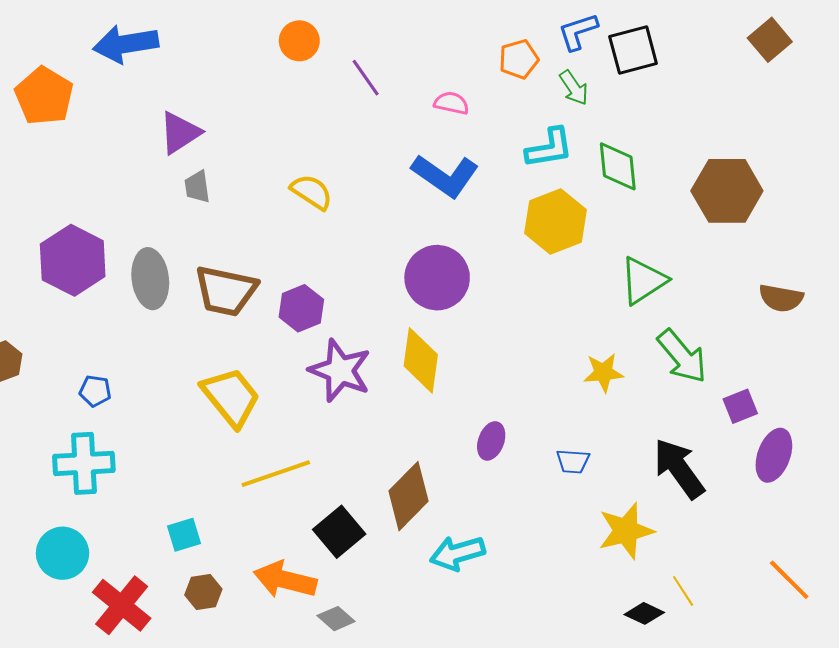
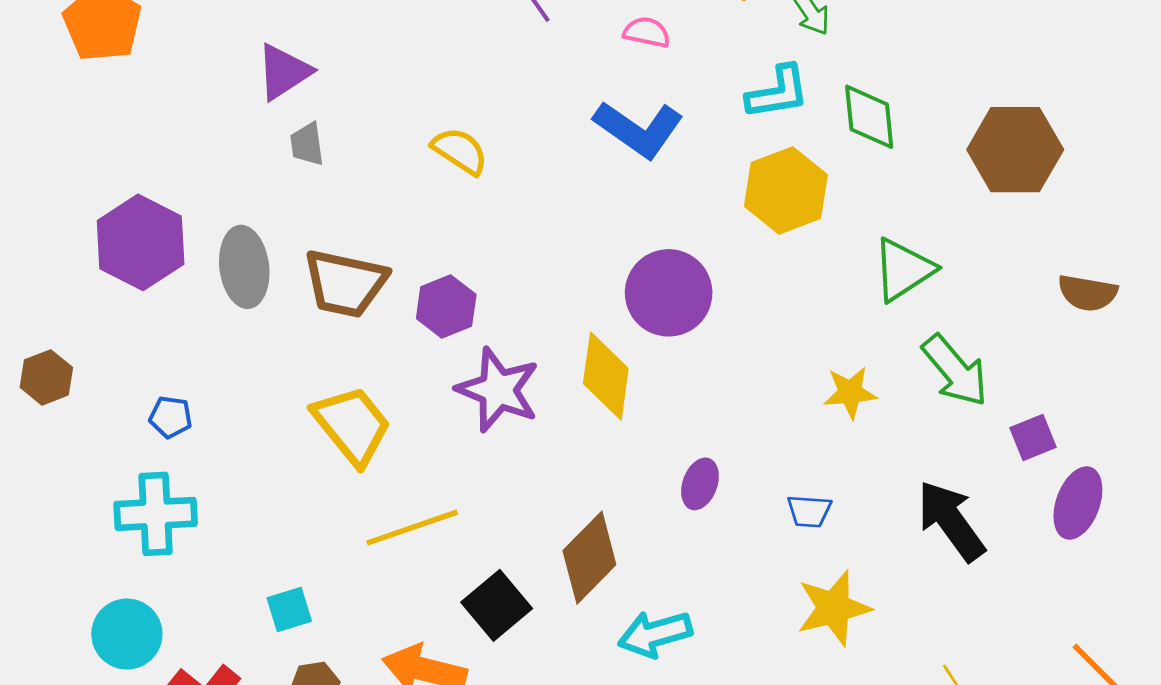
purple circle: (437, 278) -> (669, 293), moved
yellow star: (626, 531) -> (834, 608), moved

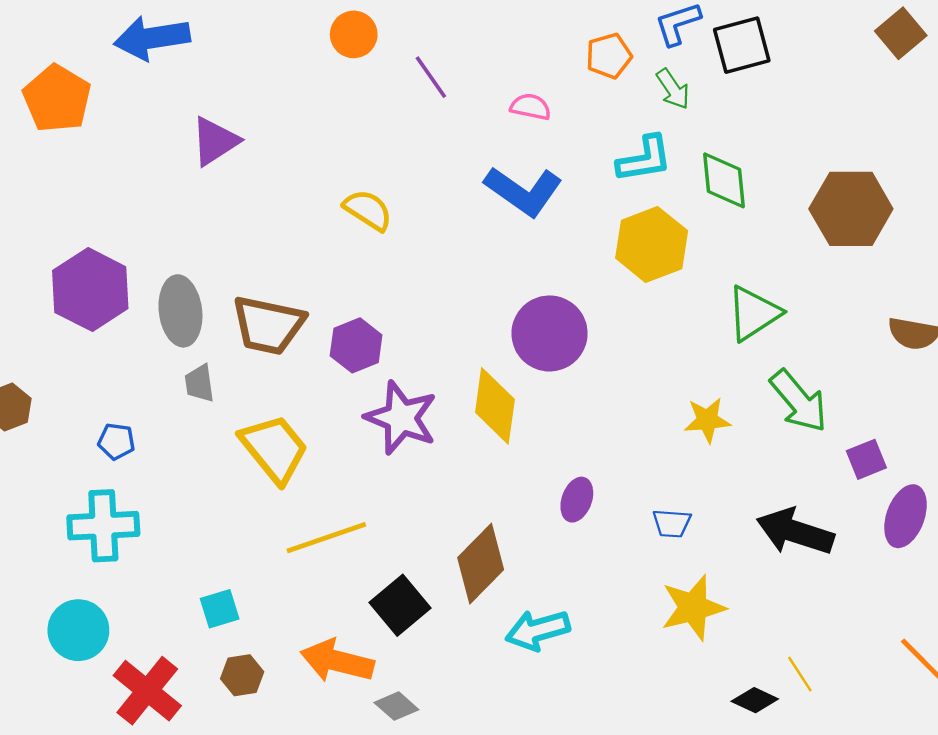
gray trapezoid: (307, 144) -> (199, 383), moved
black arrow: (951, 521) -> (795, 532), turned -36

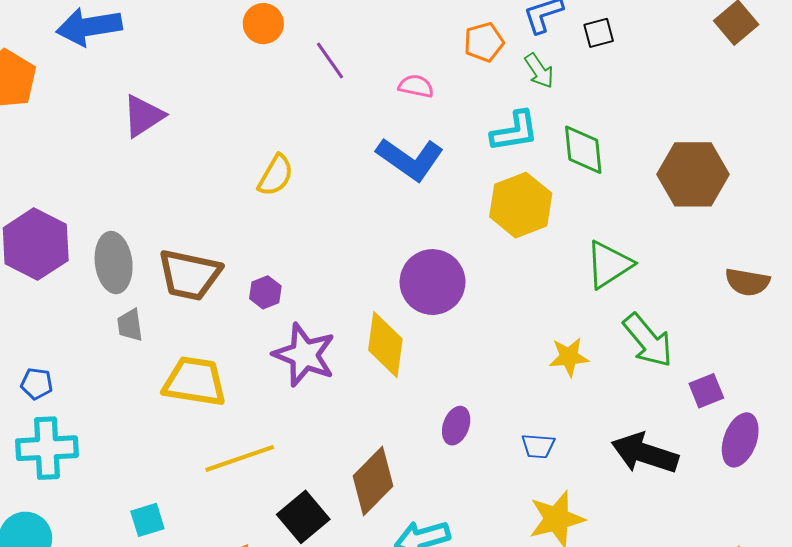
black square: (742, 45) -> (599, 33), size x0.6
yellow semicircle: (368, 210) -> (276, 175), turned 87
purple hexagon: (356, 345) -> (265, 292), size x0.7
blue pentagon: (116, 441) -> (37, 384), moved
yellow trapezoid: (274, 449) -> (195, 381), turned -42

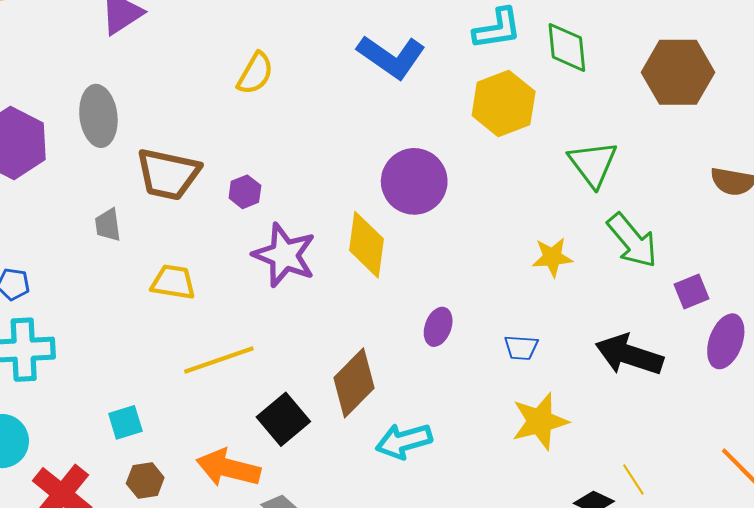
gray ellipse: (114, 263) -> (98, 116), moved
green triangle: (609, 265) -> (593, 164), turned -34
yellow trapezoid: (195, 381) -> (173, 282), size x0.7

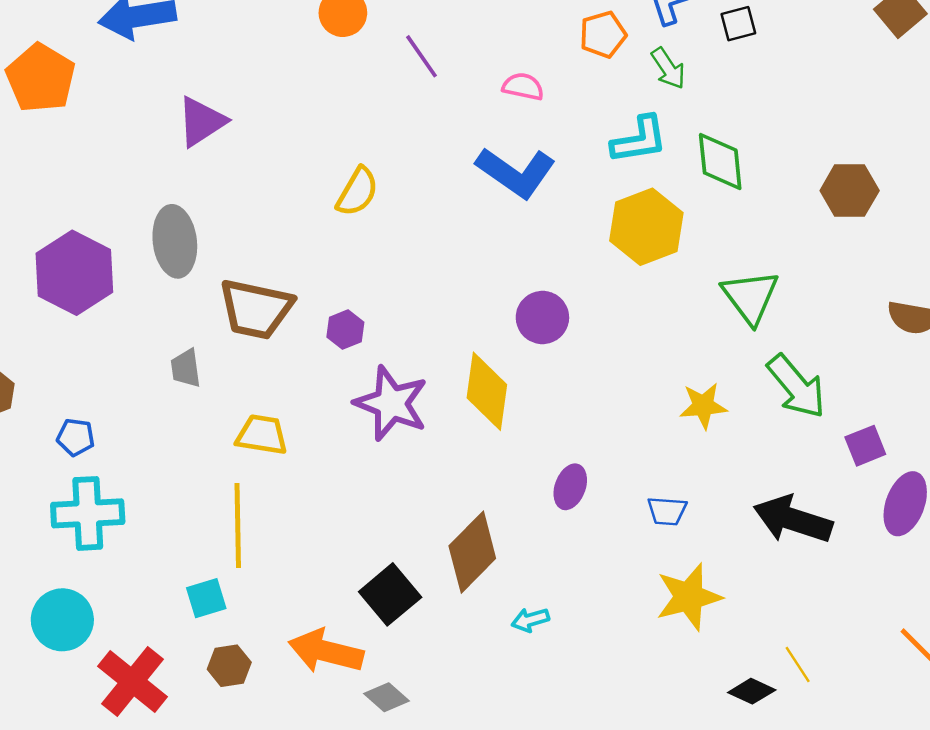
brown hexagon: (678, 72) -> (850, 191), size x0.7
purple circle: (414, 181) -> (542, 317), size x0.7
yellow line: (219, 360) -> (238, 525), moved, turned -72
cyan arrow: (404, 441) -> (530, 620), size x0.6

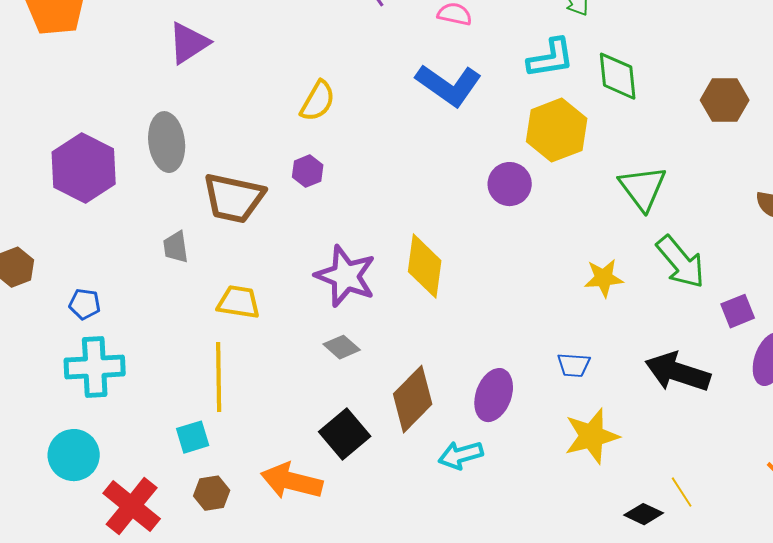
purple circle: (542, 317) -> (510, 184), moved
purple hexagon: (345, 330) -> (308, 171), moved
purple ellipse: (570, 487) -> (494, 395), moved, size x1.4
cyan arrow: (530, 620) -> (461, 455), size x1.4
gray diamond: (386, 697) -> (342, 347), moved

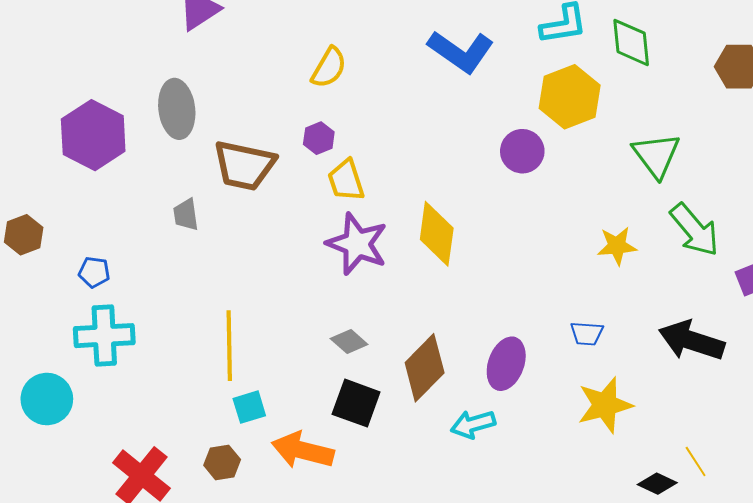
yellow trapezoid: (239, 302) -> (346, 180), moved, turned -117
gray diamond: (342, 347) -> (349, 342), moved
black square: (345, 434) -> (356, 403), turned -30
cyan square: (193, 437) -> (249, 407), moved
cyan circle: (74, 455) -> (47, 399), moved

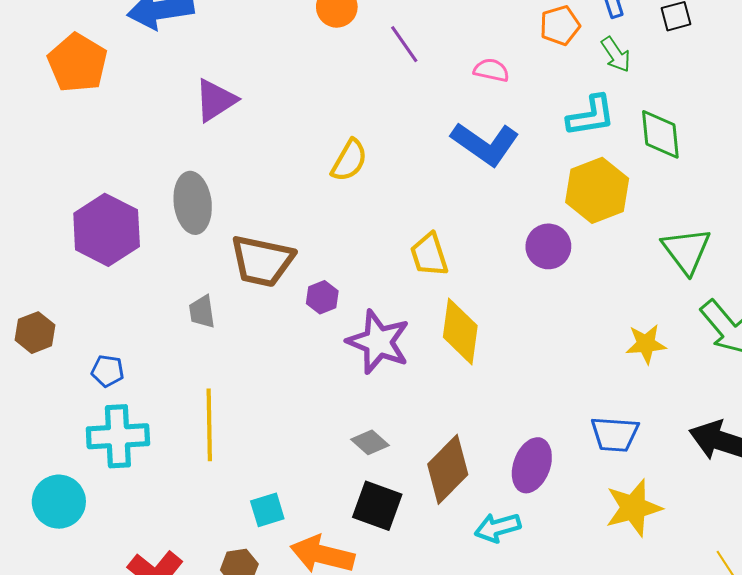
purple hexagon: (319, 138) -> (322, 297), moved
yellow trapezoid: (346, 180) -> (429, 255), moved
blue trapezoid: (587, 334) -> (615, 434), size x1.4
yellow line: (229, 346) -> (209, 425), moved

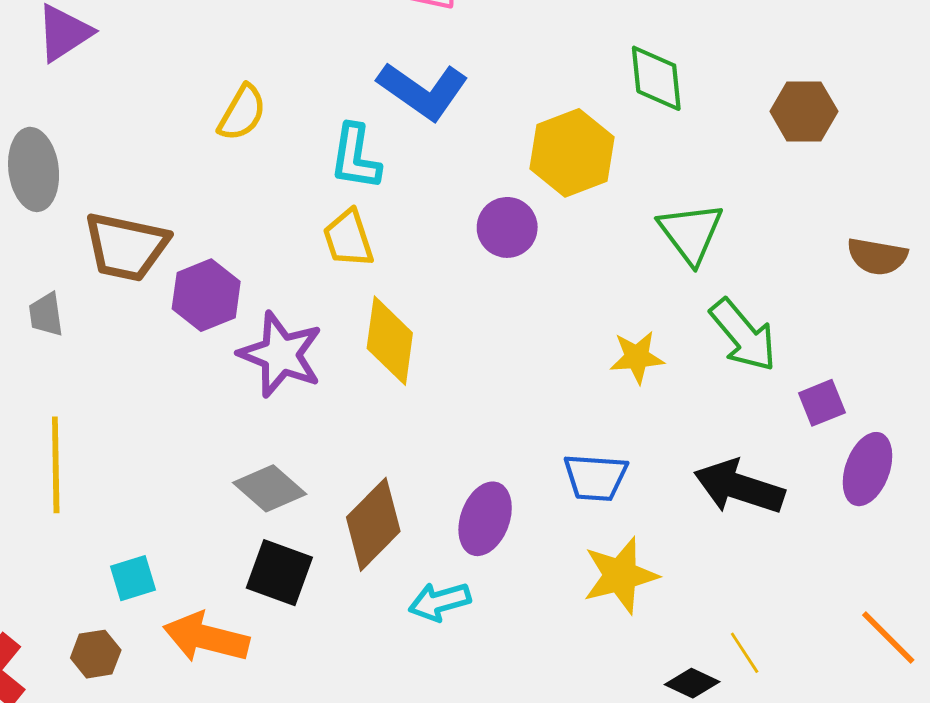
cyan L-shape: (591, 116) -> (355, 157), moved, turned 108
purple hexagon: (322, 297) -> (206, 295), size x1.6
gray diamond: (370, 442) -> (270, 488), size x1.4

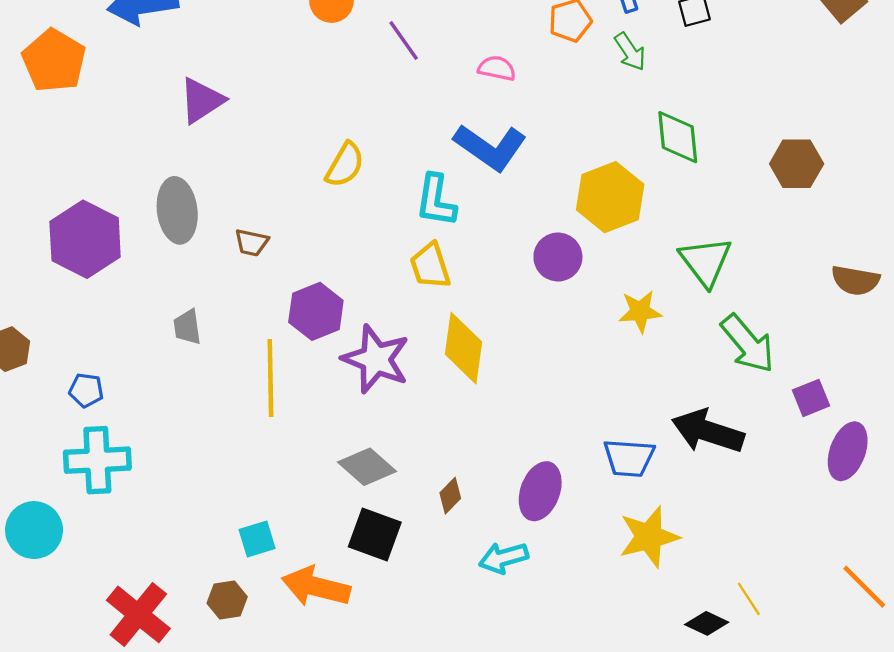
brown trapezoid: (126, 247) -> (252, 243), moved, size x0.5
yellow star: (637, 357) -> (640, 311), moved
yellow line: (56, 465) -> (270, 378), moved
black arrow: (739, 487) -> (708, 431), moved
brown diamond: (373, 524) -> (450, 496), size x0.5

